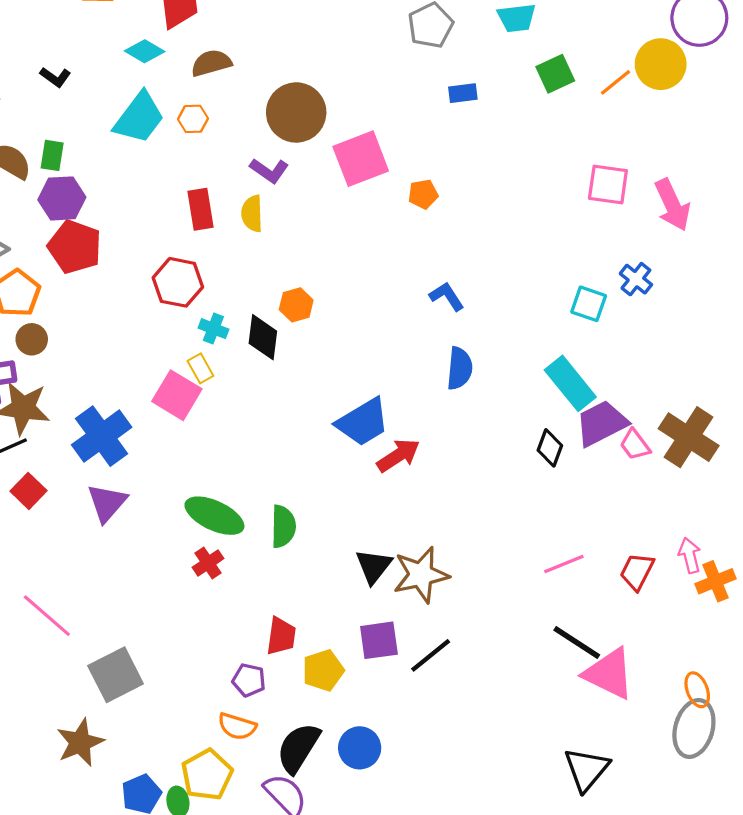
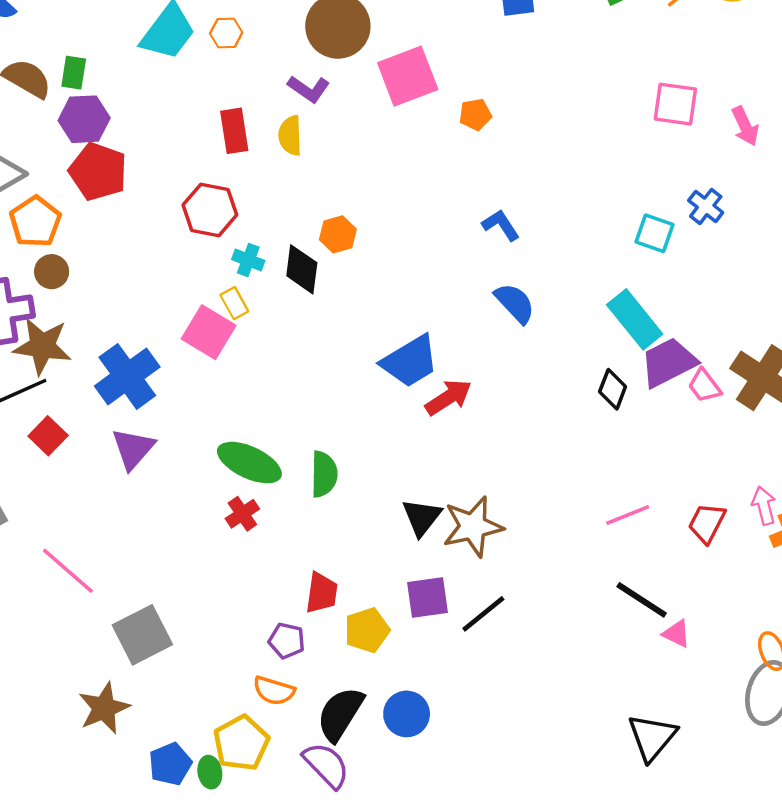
pink arrow: (672, 205) -> (745, 126), size x0.7
blue semicircle: (460, 368) -> (515, 303), turned -48
pink triangle: (609, 674) -> (677, 634), size x0.5

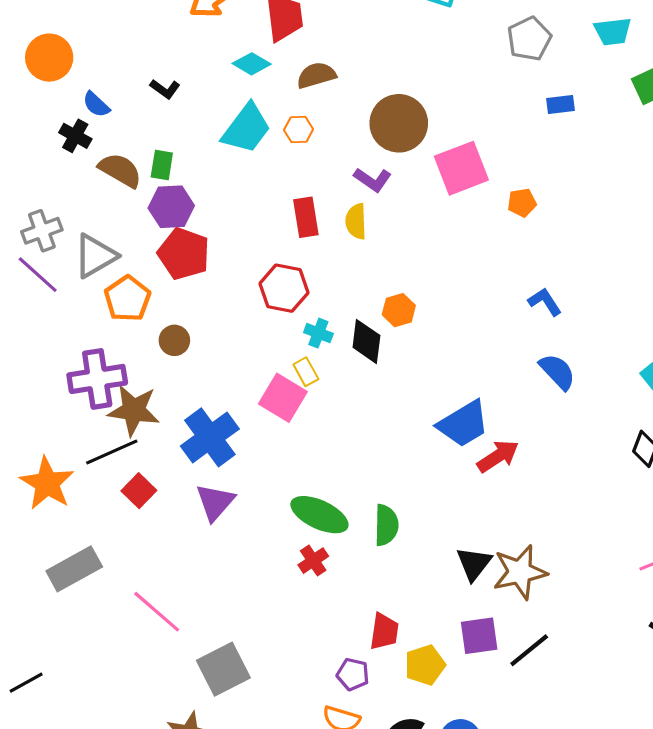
brown circle: (52, 272) -> (174, 340), moved

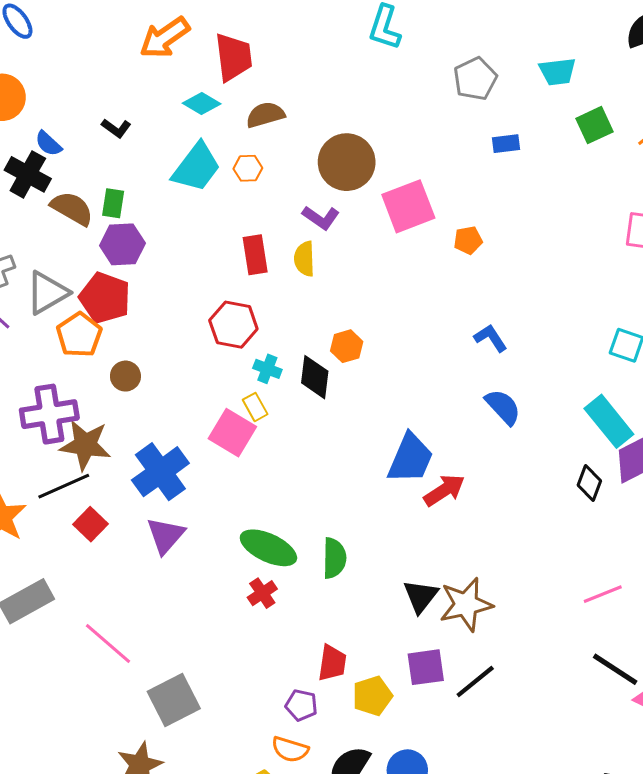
black cross: (75, 136) -> (28, 174), size x1.4
red pentagon: (184, 254) -> (105, 298), moved
blue trapezoid: (463, 424) -> (410, 458), turned -36

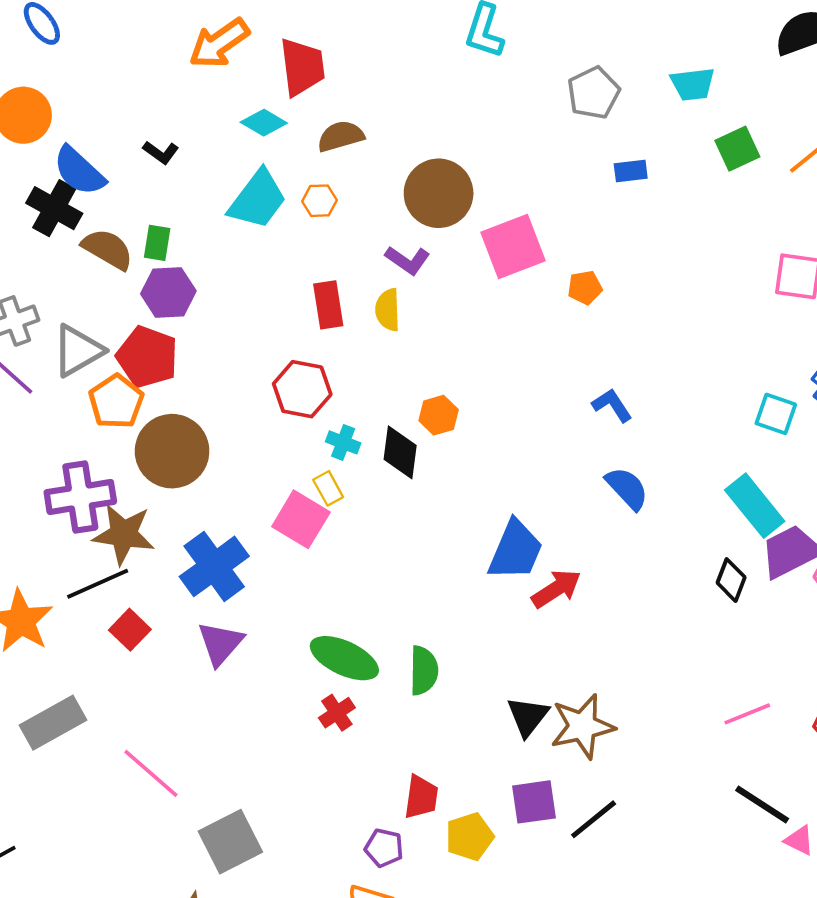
blue semicircle: (48, 144) -> (79, 171), size x1.6
brown circle: (125, 376) -> (172, 451), size x2.0

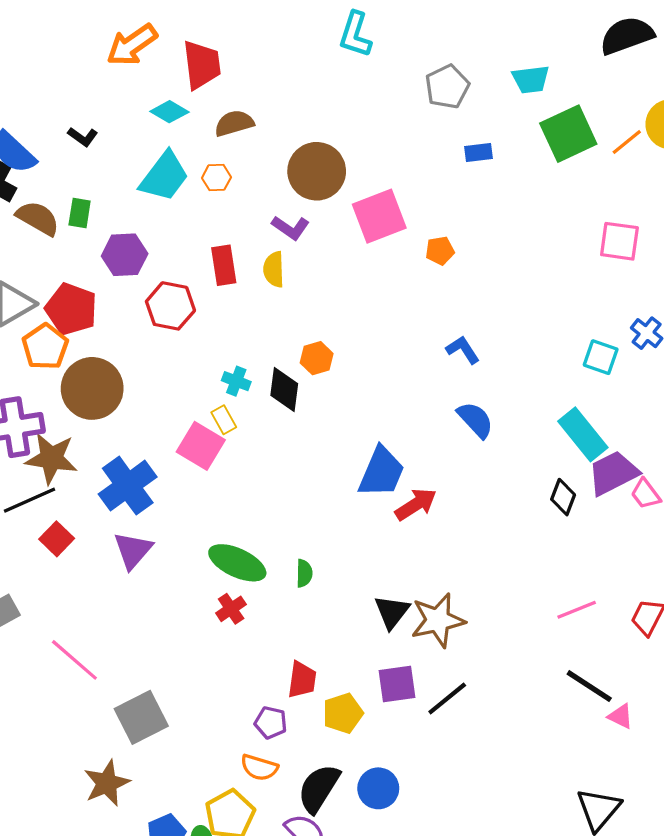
green square: (737, 149) -> (568, 134), size x1.5
purple hexagon: (168, 292) -> (125, 255), moved
red hexagon: (302, 389) -> (170, 306), moved
green semicircle: (424, 671) -> (304, 573), size x0.7

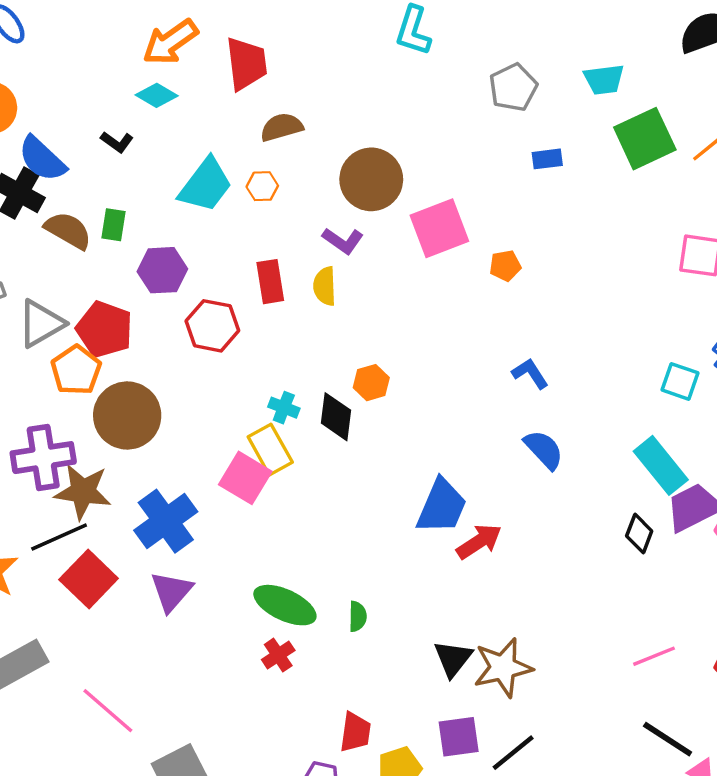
cyan diamond: (169, 112) -> (157, 95), moved
yellow rectangle: (224, 420) -> (270, 450), size x1.6
red square: (57, 539) -> (89, 579), size x1.5

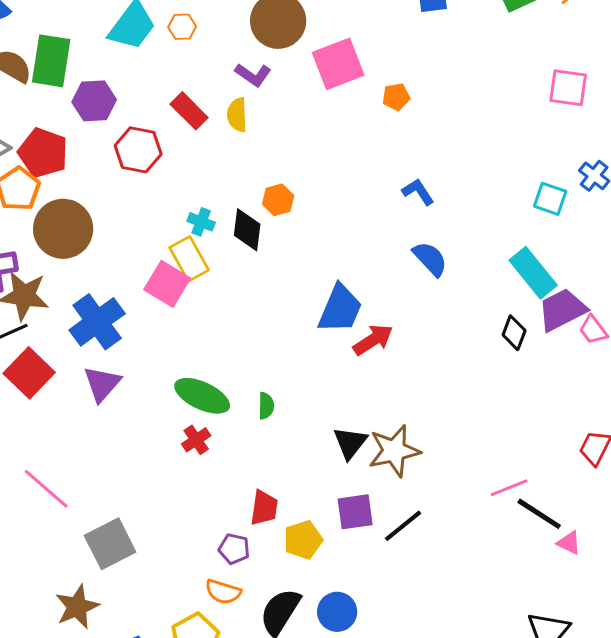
green rectangle: (114, 225) -> (51, 61), size x1.8
red rectangle: (270, 282) -> (189, 111), turned -36
pink line: (654, 656) -> (509, 488), moved

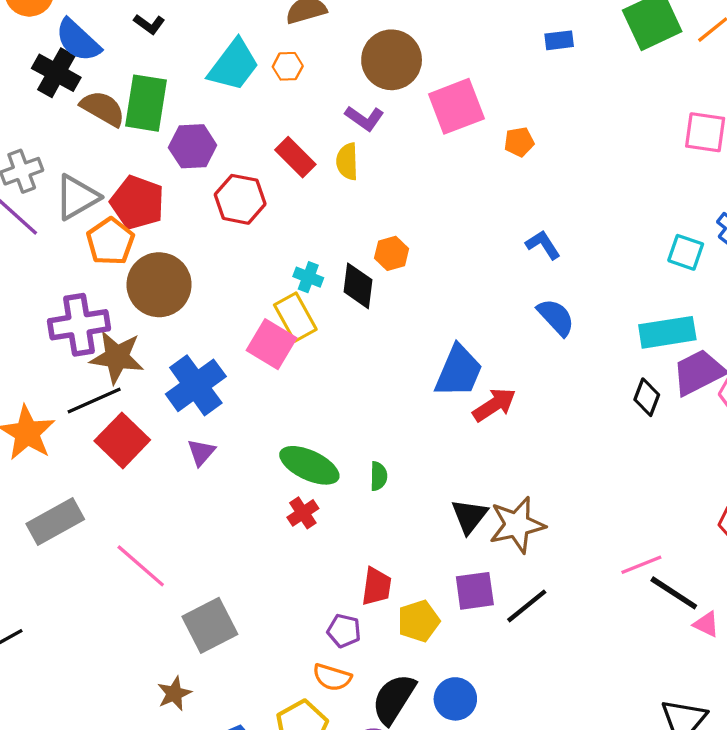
cyan rectangle: (533, 273) -> (667, 332), turned -60
purple triangle: (102, 384) -> (201, 452), size x0.7
brown star: (77, 607) -> (174, 693), size x0.7

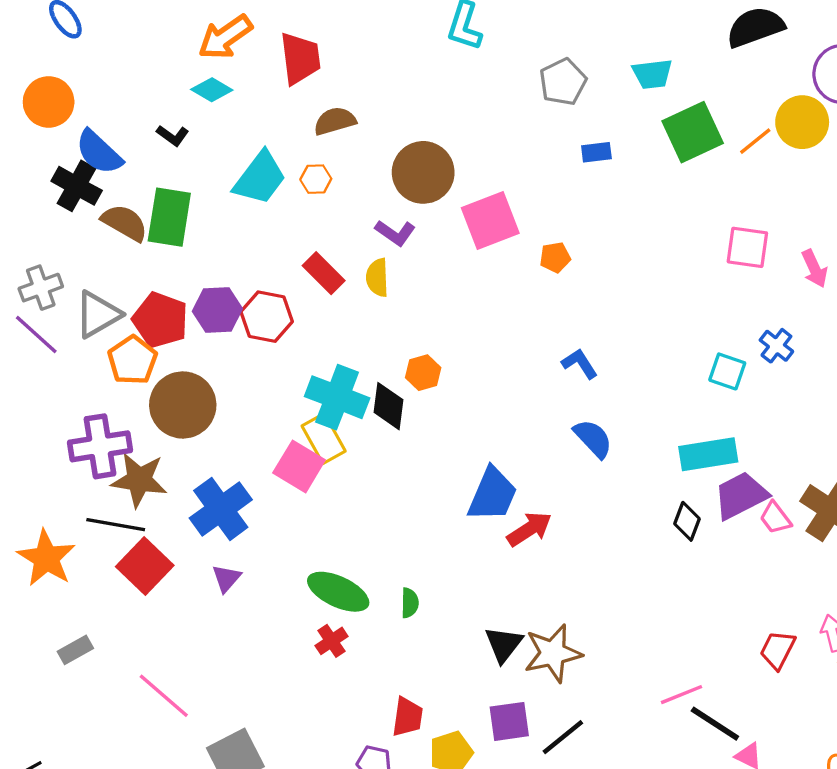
purple hexagon: (193, 146) -> (217, 310), moved
cyan cross: (308, 277) -> (337, 397), size x2.0
black line: (94, 400) -> (116, 525), turned 34
gray rectangle: (55, 522) -> (75, 650), size x0.6

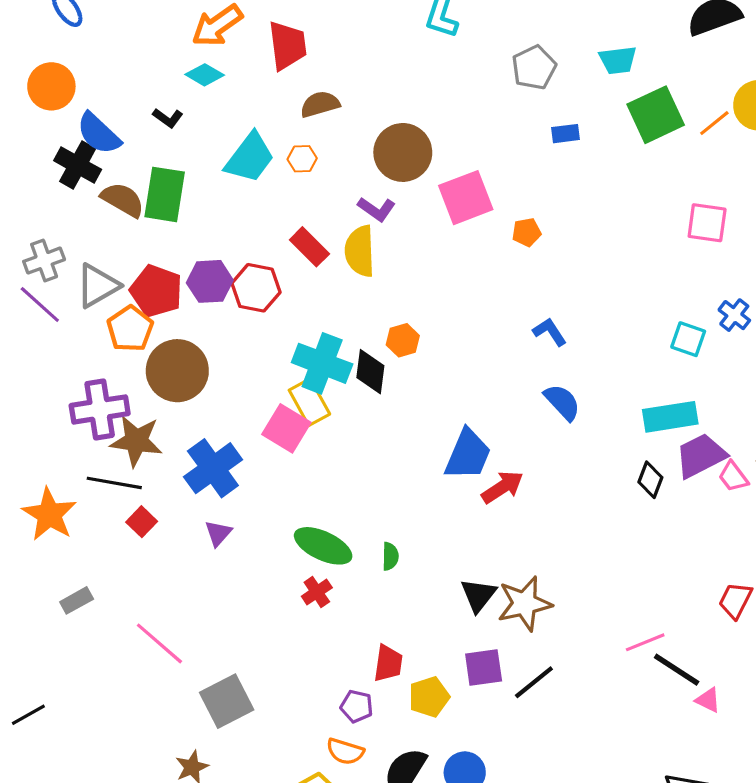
yellow semicircle: (377, 278) -> (360, 251), size x1.4
red square: (145, 566) -> (142, 522), size x0.6

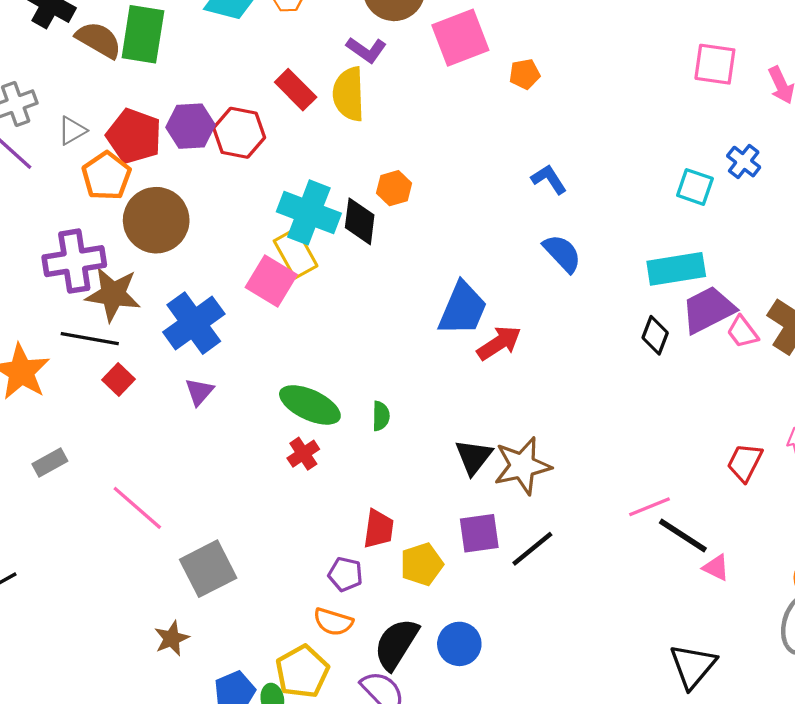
gray triangle: (98, 286) -> (72, 131), size x0.6

